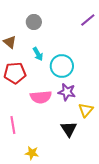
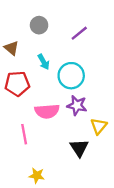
purple line: (88, 20) -> (79, 33), moved
pink line: (13, 125) -> (24, 134), moved

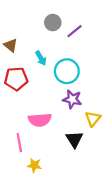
gray circle: (39, 25) -> (53, 23), moved
pink semicircle: (47, 111) -> (40, 120), moved
pink line: (24, 134) -> (19, 143), moved

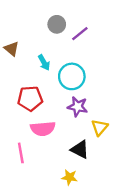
red pentagon: (16, 79) -> (30, 98), moved
black triangle: (74, 139) -> (80, 149), turned -30
yellow star: (34, 165) -> (69, 177), moved

